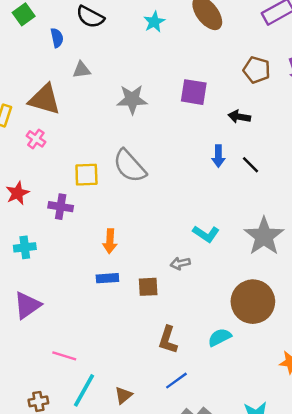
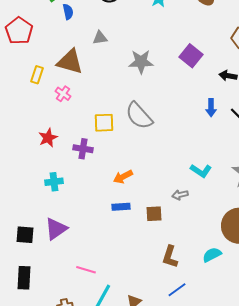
blue semicircle: (57, 38) -> (68, 12), moved
purple square: (194, 92) -> (191, 56), turned 30
orange arrow: (110, 241) -> (123, 177), turned 60

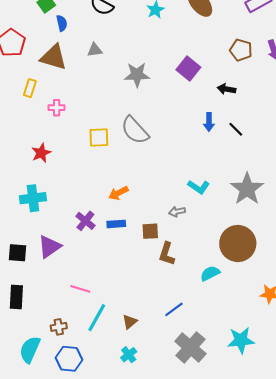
brown triangle: (70, 62) -> (54, 57), moved
pink cross: (63, 94) -> (57, 108), turned -35
purple cross: (83, 149) -> (85, 221), moved, turned 30
cyan cross: (54, 182) -> (33, 198), moved, size x1.4
brown L-shape: (170, 257) -> (167, 254), moved

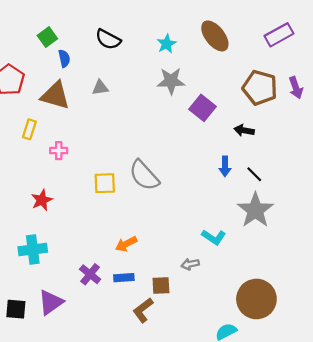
brown pentagon: (241, 50) -> (260, 88), size x1.4
gray star: (137, 75) -> (171, 81), moved
gray star: (247, 189) -> (255, 210), moved
brown L-shape: (167, 254) -> (143, 310), moved, turned 35

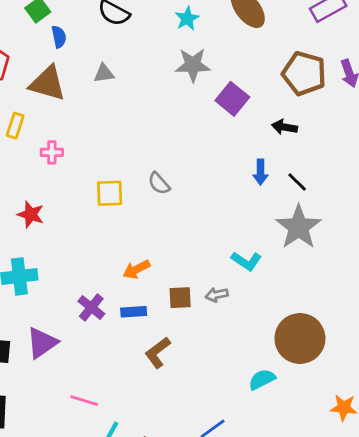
gray semicircle: (144, 175) -> (159, 183), size x0.6
red star: (42, 200) -> (31, 214), turned -30
brown square: (161, 285) -> (180, 298), moved

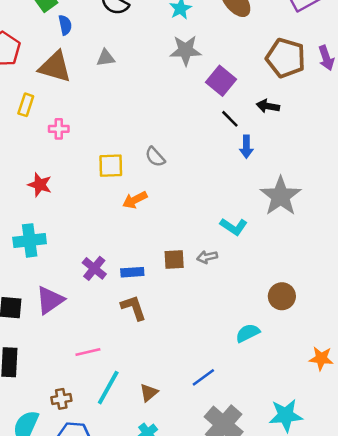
black line: (297, 182) -> (230, 119), moved
orange arrow: (136, 269) -> (135, 200), moved
brown circle: (300, 338) -> (282, 296), size x0.6
brown L-shape: (158, 353) -> (134, 308), moved, turned 108
pink line: (84, 401) -> (88, 352), turned -30

